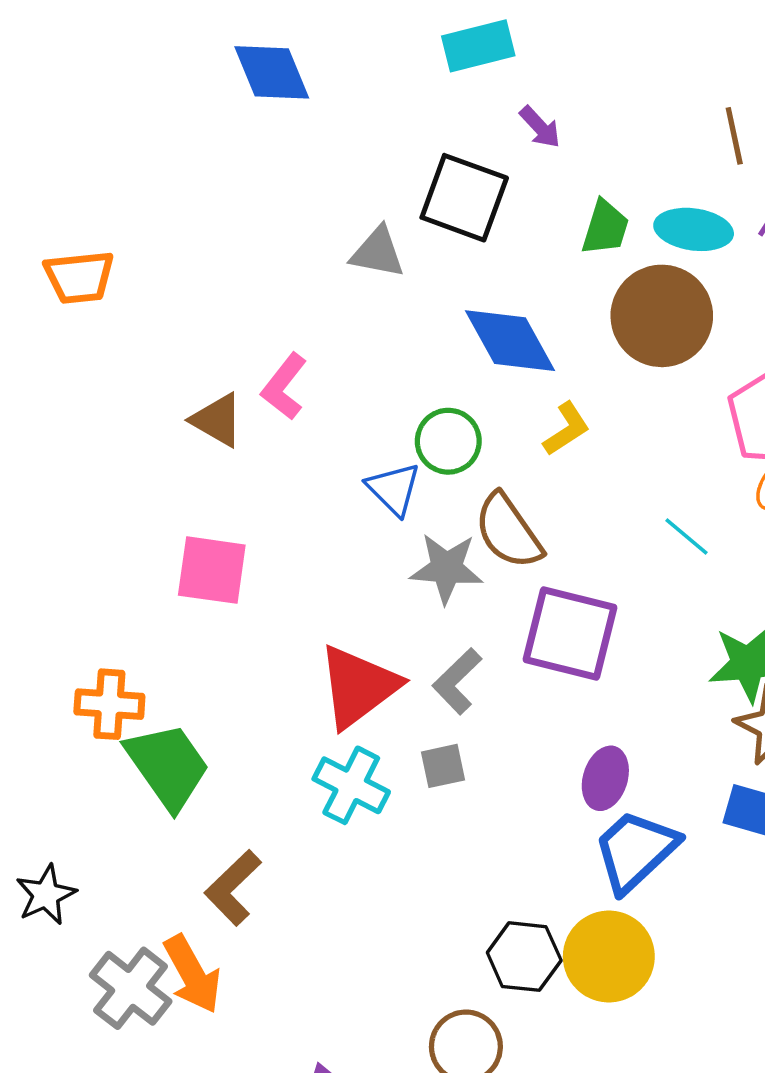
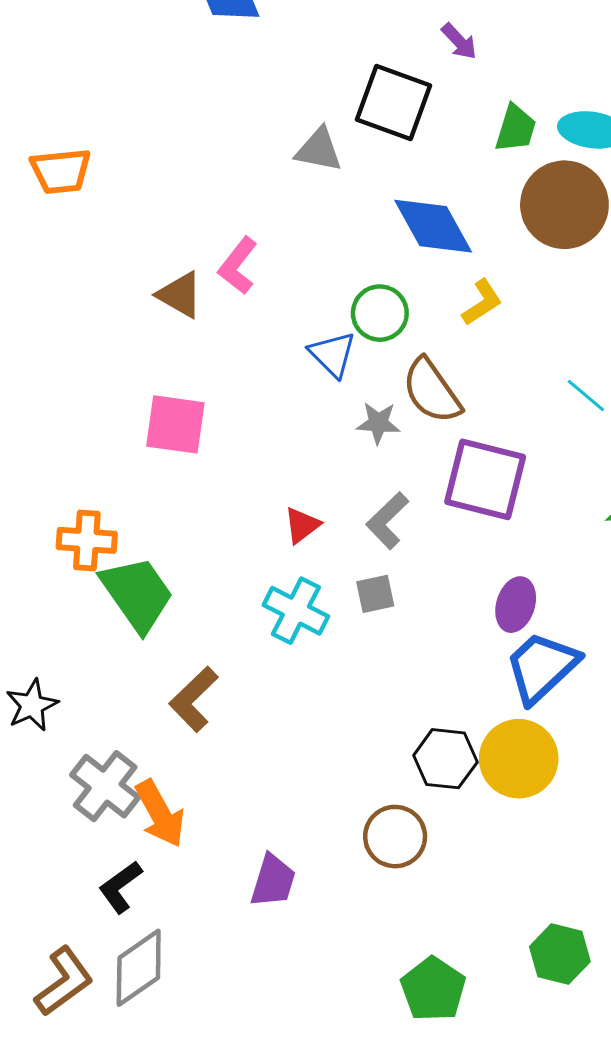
gray star: (446, 568) -> (378, 423), size x0.7
red triangle: (358, 687) -> (302, 525), size x0.5
orange arrow: (192, 974) -> (160, 814), moved

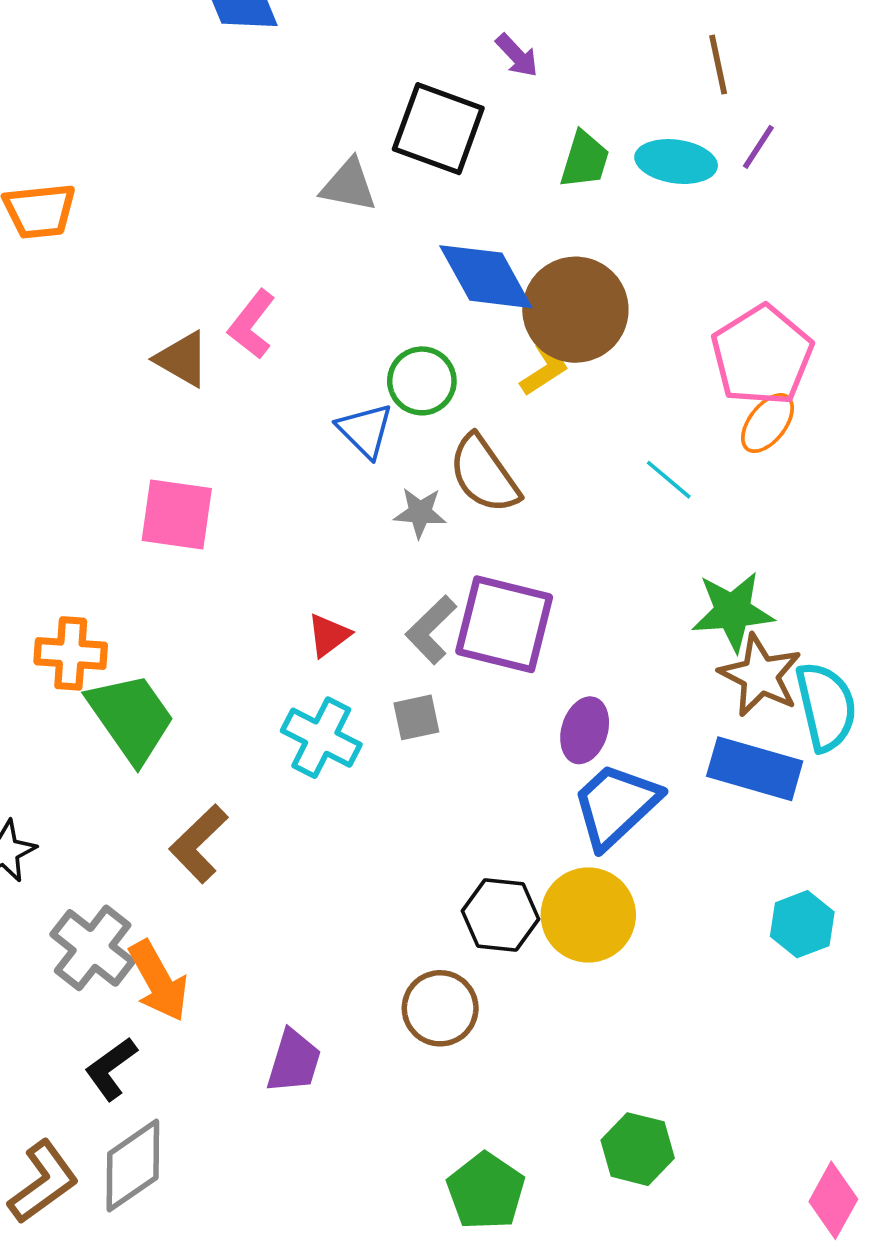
brown circle: (564, 205) -> (575, 310), moved
purple square: (485, 479) -> (504, 624), moved

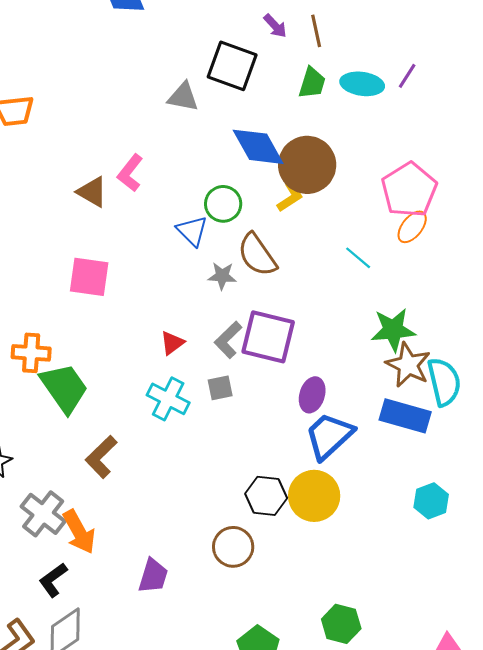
brown line: (718, 65) -> (316, 31), moved

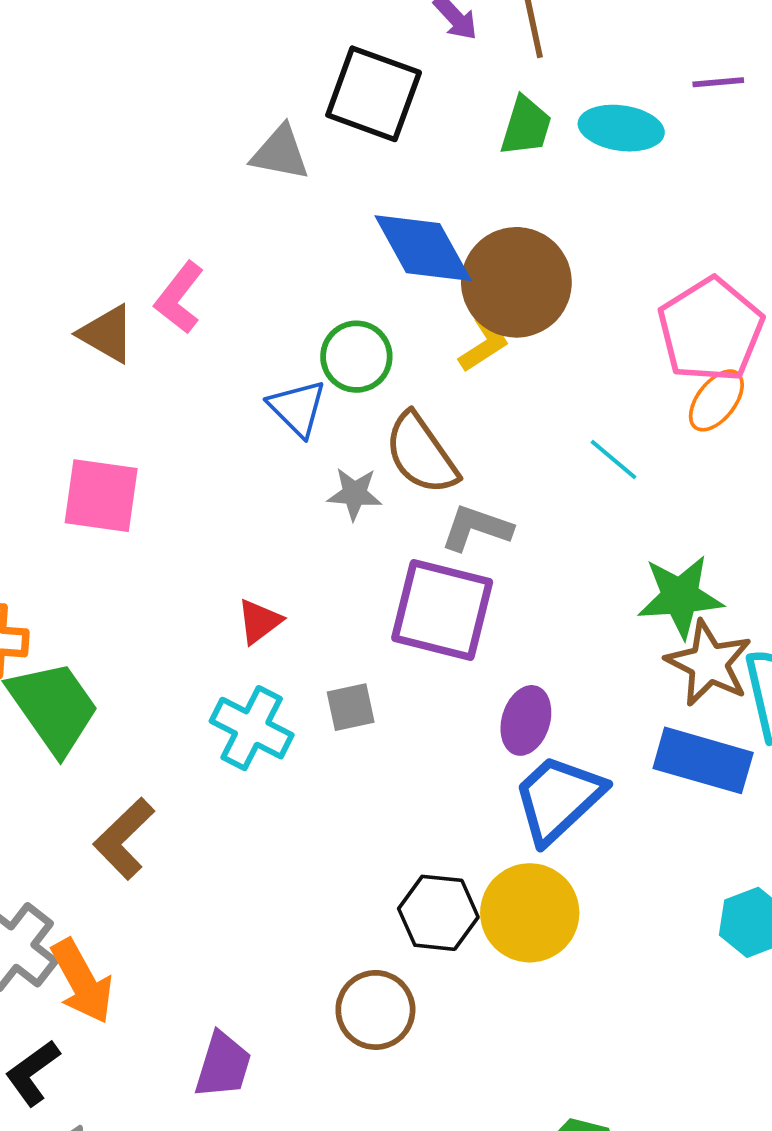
purple line: (407, 76) -> (718, 82), moved, turned 52
gray L-shape: (228, 340) -> (476, 528), moved, turned 63

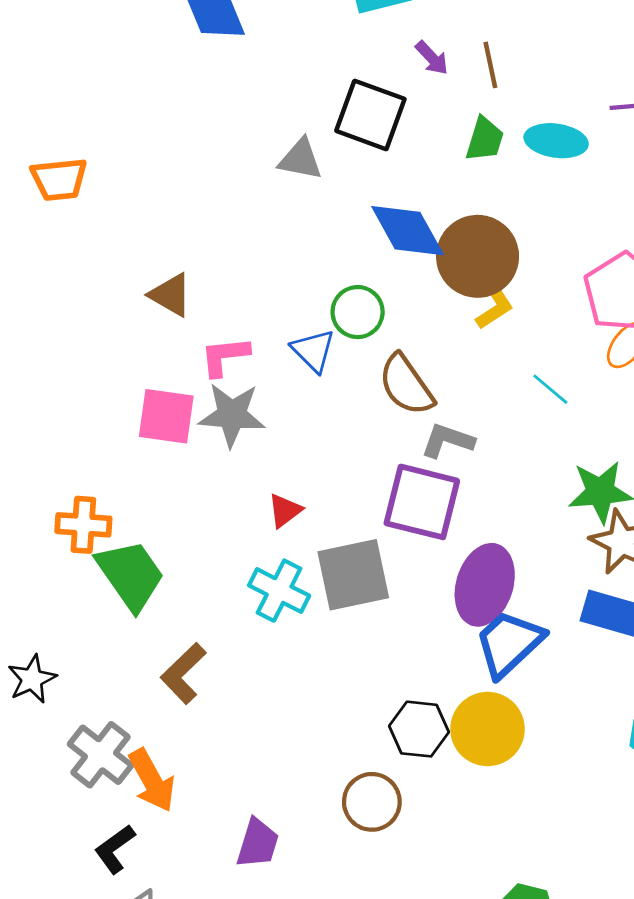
pink L-shape: (179, 298) -> (225, 356), moved, turned 46
yellow L-shape: (484, 343) -> (495, 308), moved
gray star: (354, 494) -> (232, 415), moved, size x1.6
gray square: (351, 707) -> (353, 575), size x2.0
purple ellipse: (526, 720) -> (485, 585), size x1.6

